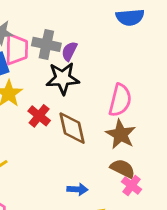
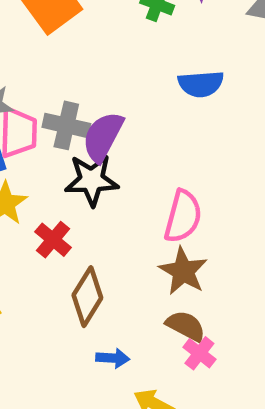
purple semicircle: (69, 51) -> (103, 137), size x1.6
brown diamond: (72, 128) -> (87, 297), moved, turned 44

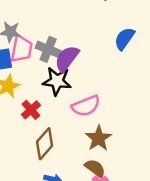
blue semicircle: (201, 84) -> (124, 39), turned 120
pink semicircle: (183, 216) -> (86, 106), moved, turned 44

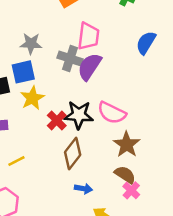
pink trapezoid: (22, 49) -> (88, 36), moved
black star: (57, 81) -> (79, 115), moved
pink semicircle: (86, 106) -> (112, 113), turned 52

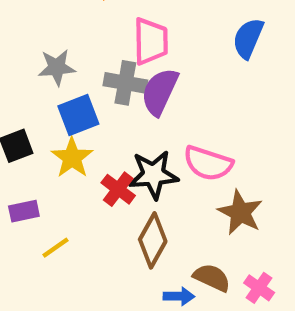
blue square: (23, 72) -> (78, 115), moved
yellow line: (16, 161) -> (56, 248), moved
brown semicircle: (125, 175) -> (212, 278), moved

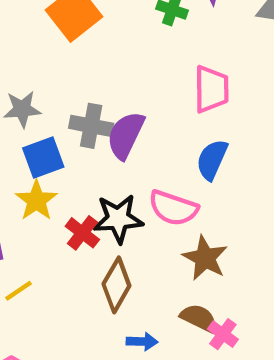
blue semicircle: (248, 38) -> (212, 160), moved
pink trapezoid: (151, 41) -> (211, 89), moved
brown semicircle: (212, 278) -> (199, 318), moved

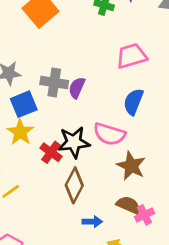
pink trapezoid: (211, 89) -> (131, 56), turned -104
purple semicircle: (126, 135) -> (77, 88), size x0.7
pink cross: (223, 334) -> (145, 215), turned 30

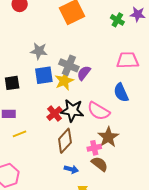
blue semicircle: (133, 102) -> (121, 93), turned -60
yellow star: (20, 132) -> (64, 81), moved
pink cross: (145, 215) -> (94, 148), moved

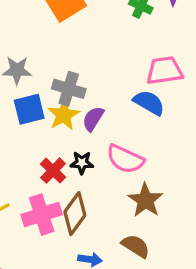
purple semicircle: (84, 73) -> (93, 119), moved
blue semicircle: (121, 93) -> (149, 103), moved, turned 150
black star: (72, 111) -> (82, 163), size x0.6
pink cross: (94, 148) -> (42, 215), moved, size x1.6

